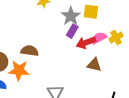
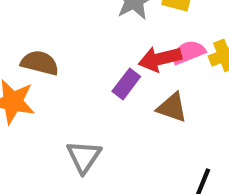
purple rectangle: (72, 31) -> (126, 84), moved

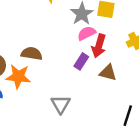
pink semicircle: (189, 52) -> (87, 33), moved
red arrow: (160, 59) -> (99, 46), turned -55

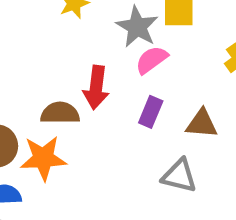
red arrow: (99, 46) -> (96, 87), moved
gray triangle: (61, 104) -> (179, 176), moved, turned -36

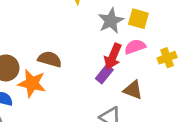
pink semicircle: (152, 60) -> (135, 47), moved
red arrow: (96, 87) -> (113, 56), moved

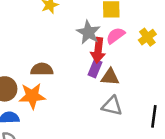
gray star: (111, 21) -> (88, 32), moved
brown triangle: (133, 90) -> (110, 77), moved

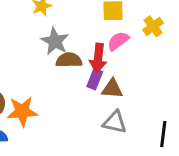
gray star: (88, 32) -> (55, 41), moved
yellow cross: (147, 37) -> (153, 26), moved
brown semicircle: (42, 69) -> (69, 60), moved

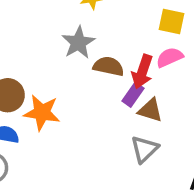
gray star: (55, 41) -> (78, 43), moved
gray triangle: (115, 122) -> (144, 149), turned 50

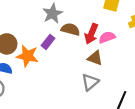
pink semicircle: (170, 57) -> (107, 37), moved
purple rectangle: (133, 95) -> (48, 42), moved

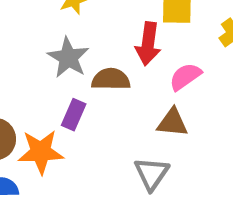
red arrow: (91, 34) -> (148, 44), moved
gray triangle: (90, 82) -> (152, 174), moved

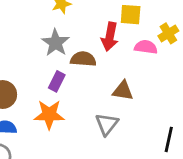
pink semicircle: (185, 77) -> (146, 47), moved, turned 40
orange star: (41, 152) -> (49, 115), moved

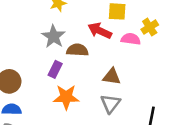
red arrow: (110, 37) -> (100, 31), turned 105
orange star: (49, 115) -> (66, 97), moved
gray triangle: (107, 124) -> (110, 104), moved

